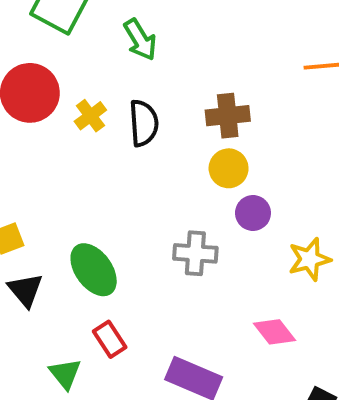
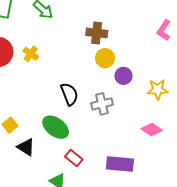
brown cross: (228, 116) -> (97, 33), turned 30
black semicircle: (144, 123) -> (69, 94), moved
yellow star: (309, 259) -> (158, 90), turned 30

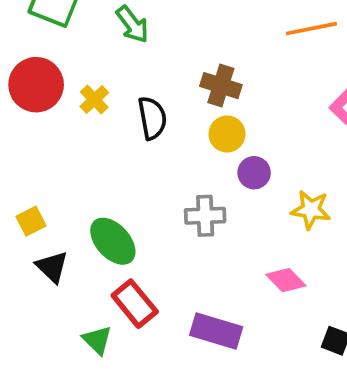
black semicircle: (69, 94) -> (152, 118), moved
red rectangle: (74, 158) -> (135, 304), size x1.4

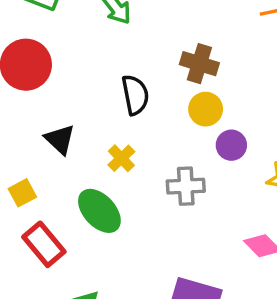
yellow cross: (94, 100) -> (121, 158), moved
black triangle: (52, 267) -> (60, 139), moved
red rectangle: (135, 304) -> (44, 244), moved

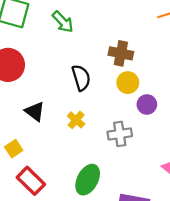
green ellipse: (99, 211) -> (88, 180), moved, turned 76

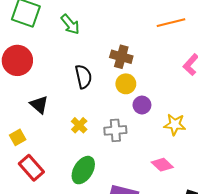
yellow cross: (76, 120) -> (79, 125), moved

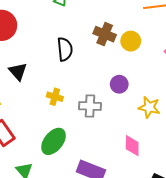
yellow circle: (126, 84) -> (131, 41), moved
yellow cross: (79, 125) -> (55, 97), turned -35
pink diamond: (162, 165) -> (132, 146), turned 40

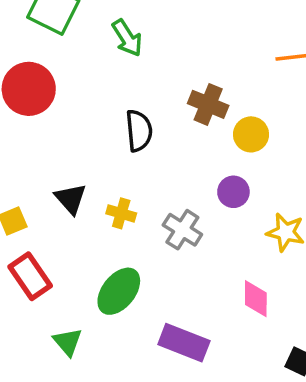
yellow circle: (131, 41) -> (251, 134), moved
black triangle: (18, 72) -> (71, 199), moved
gray cross: (90, 106) -> (182, 230), turned 30

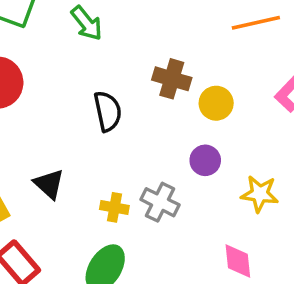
yellow cross: (121, 213) -> (114, 207), moved

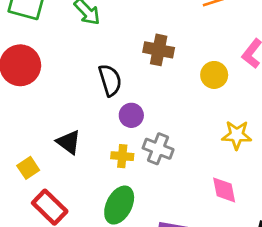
yellow circle: (216, 103) -> (214, 75), moved
purple circle: (205, 160) -> (131, 115), moved

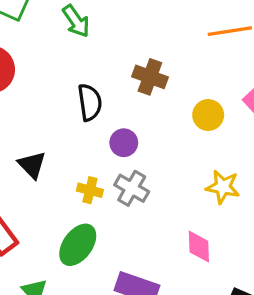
purple circle: (131, 115) -> (124, 143), moved

